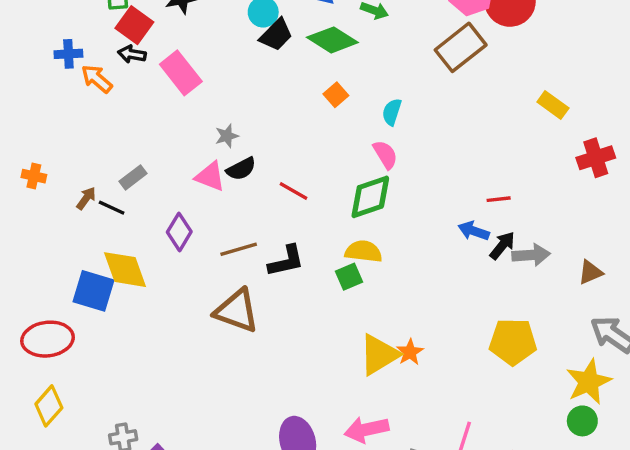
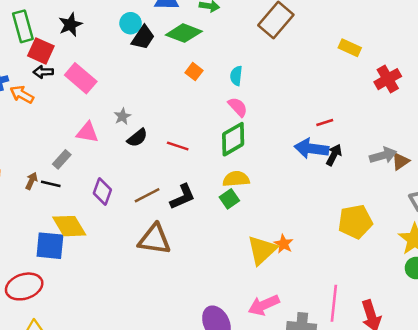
pink triangle: (210, 176) -> (87, 132), moved
blue arrow: (474, 231) -> (311, 149), size x1.5
gray arrow: (531, 255) -> (383, 155), moved

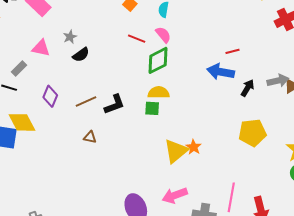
red line: (178, 146) -> (137, 39), moved
black arrow: (334, 155) -> (248, 88), moved
green square: (229, 199) -> (152, 108), turned 35
brown triangle: (154, 239) -> (90, 137), size x0.5

